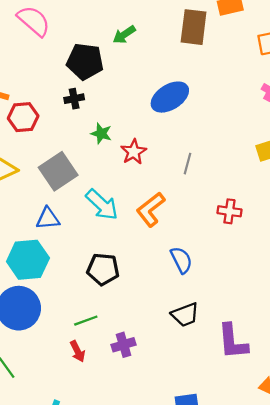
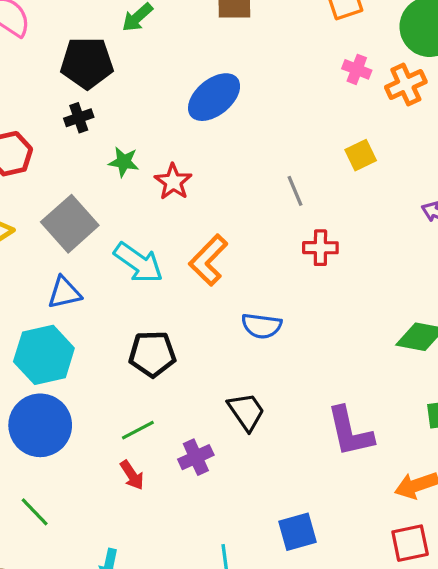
gray line: (187, 164) -> (295, 191), moved, turned -30
blue semicircle: (181, 260) -> (262, 326), turned 132
black trapezoid: (185, 315) -> (246, 412), moved, turned -96

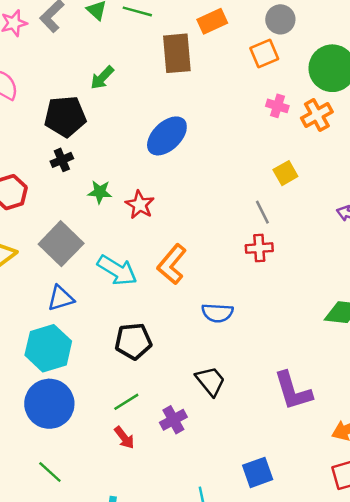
gray line: (295, 191) -> (262, 212), moved

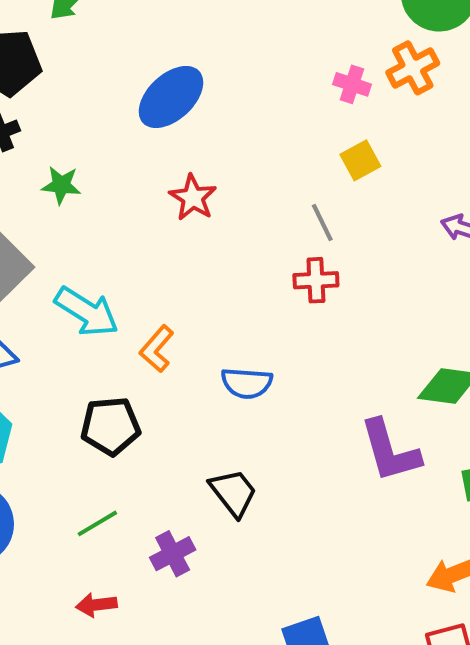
pink cross: (277, 106) -> (352, 84), moved
red star: (140, 205) -> (193, 198), moved
orange L-shape: (172, 264) -> (157, 349), moved, size x0.7
purple L-shape: (293, 391) -> (390, 451), moved
red arrow: (124, 438) -> (96, 605), moved, turned 120

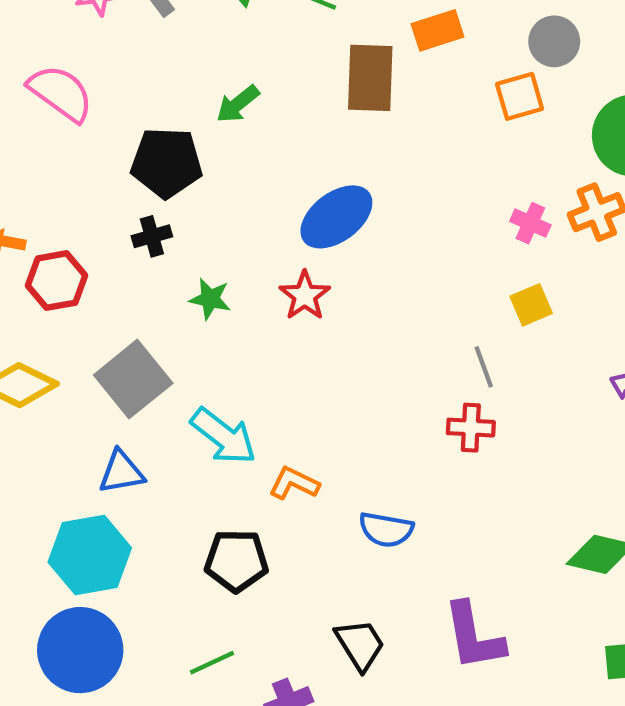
red star: (193, 198) -> (305, 296), moved
orange L-shape: (157, 349) -> (294, 483), turned 69
purple L-shape: (390, 451) -> (474, 636), moved

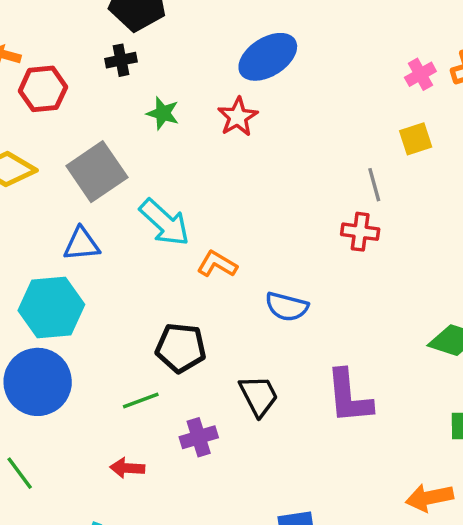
pink cross: (530, 223) -> (420, 74), turned 32
black pentagon: (236, 561) -> (181, 348), moved

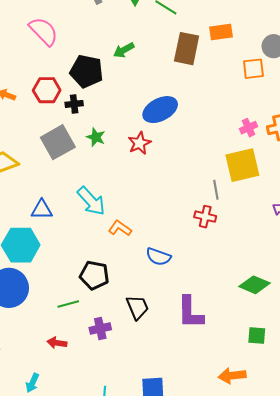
red hexagon: (43, 89) -> (47, 90), moved
yellow square: (416, 139) -> (242, 165), size x1.8
gray square: (97, 172) -> (58, 142), moved

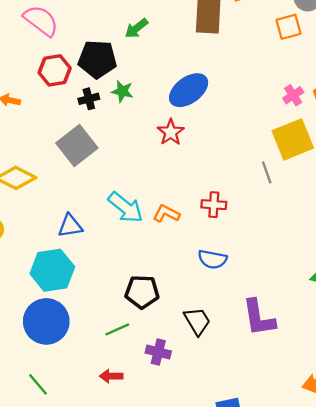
red hexagon: (47, 90) -> (55, 70), moved
green star: (96, 137) -> (122, 91), moved
red cross: (205, 217) -> (214, 205), moved
orange L-shape: (120, 228) -> (166, 214), moved
purple cross: (100, 329) -> (158, 352), turned 35

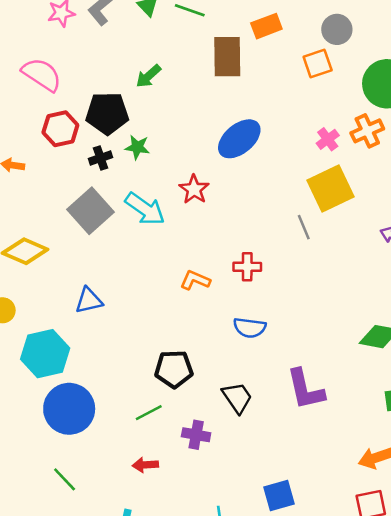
blue ellipse: (189, 90) -> (239, 139), moved
cyan arrow: (126, 207) -> (145, 209), moved
cyan hexagon: (52, 270) -> (45, 354), moved

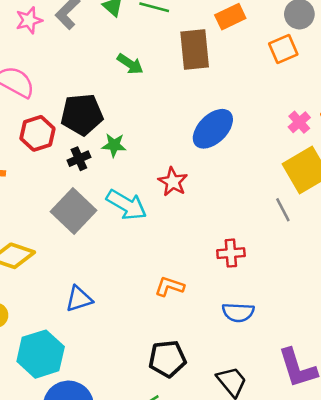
green arrow: (148, 76) -> (130, 64), moved, turned -100
orange L-shape: (195, 280) -> (170, 286), moved

